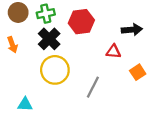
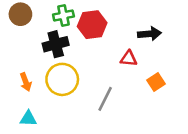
green cross: (46, 14) -> (63, 16), moved
black cross: (49, 39) -> (56, 44), turned 30
orange arrow: (12, 45) -> (26, 82), moved

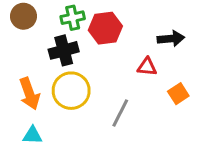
orange arrow: (26, 82) -> (29, 94), size x1.5

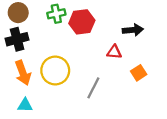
black cross: (64, 50) -> (17, 39), moved

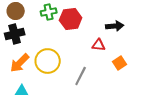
orange arrow: (23, 73) -> (20, 63), turned 65

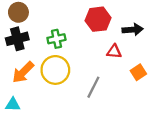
green cross: (49, 12) -> (56, 39), moved
red hexagon: (71, 19) -> (98, 19), moved
cyan triangle: (22, 91) -> (13, 105), moved

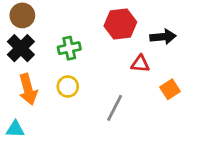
black cross: (17, 39) -> (21, 48), turned -30
yellow circle: (55, 70) -> (68, 86), size x0.6
orange arrow: (23, 72) -> (28, 89), turned -60

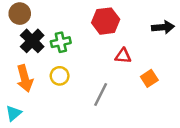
black arrow: (163, 37) -> (163, 27), moved
black cross: (21, 48) -> (32, 41), moved
cyan triangle: (15, 129) -> (13, 113), turned -42

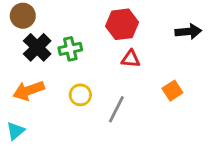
red triangle: (123, 56) -> (131, 59), moved
yellow circle: (60, 76) -> (80, 95), moved
orange arrow: (25, 78) -> (29, 91), turned 85

